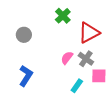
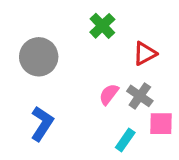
red triangle: (89, 33) -> (145, 54), size x0.7
gray circle: (24, 35) -> (39, 57), size x1.5

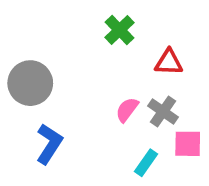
red triangle: (145, 54) -> (169, 62), turned 30
gray circle: (39, 57) -> (30, 83), moved

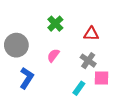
green cross: (119, 30) -> (55, 24), moved
pink semicircle: (127, 110) -> (53, 55), moved

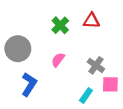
red triangle: (91, 34) -> (91, 21), moved

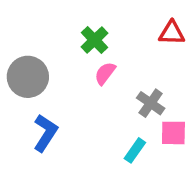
red triangle: (91, 21) -> (172, 33), moved
pink semicircle: (58, 60) -> (105, 73), moved

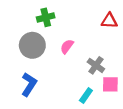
green cross: (95, 40) -> (46, 17), moved, turned 30
gray circle: (28, 77) -> (32, 45), moved

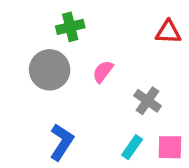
blue L-shape: (29, 84) -> (62, 142), moved
pink square: (110, 84) -> (170, 147), moved

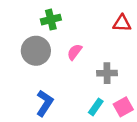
gray cross: (148, 101) -> (107, 73), turned -36
pink square: (170, 147) -> (123, 107), turned -30

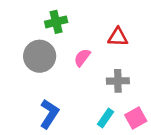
red triangle: (122, 23) -> (118, 37), moved

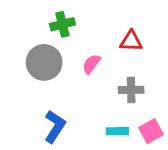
cyan rectangle: (106, 118) -> (117, 131), turned 54

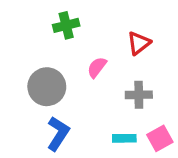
red triangle: (131, 41) -> (139, 43), turned -40
gray circle: (44, 62) -> (47, 87), moved

